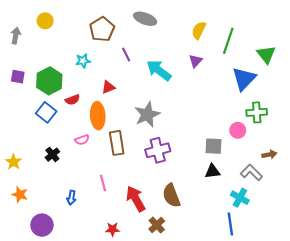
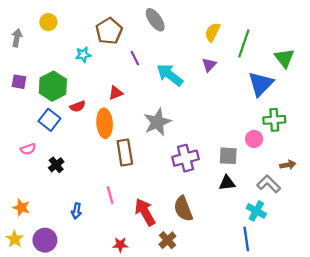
gray ellipse: (145, 19) -> (155, 20), turned 35
cyan star: (83, 61) -> (83, 55), moved
pink semicircle: (82, 140) -> (28, 149), moved
purple cross: (158, 150) -> (185, 158), moved
yellow star: (14, 162) -> (15, 239), moved

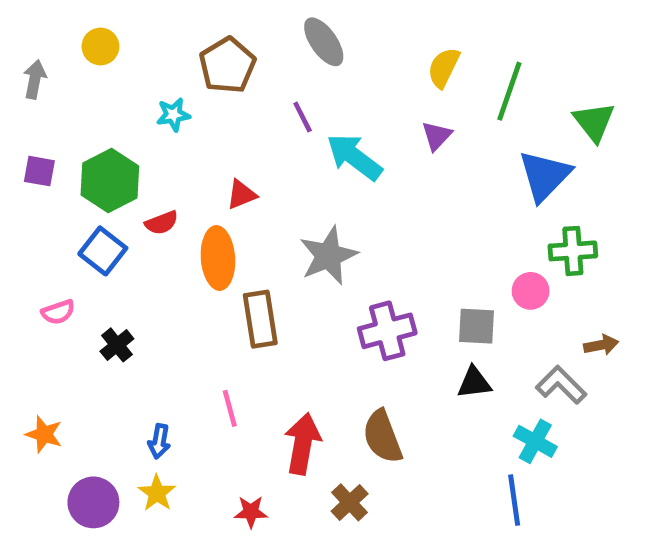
purple line: (135, 58) -> (303, 117), moved
red arrow: (145, 212) -> (303, 444), turned 40
yellow star: (15, 239) -> (157, 493), moved

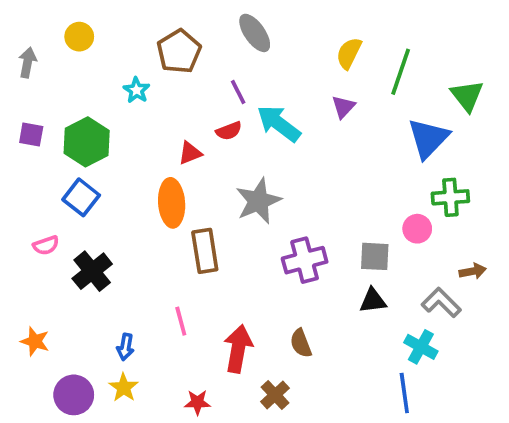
cyan star: (173, 115) -> (136, 90), turned -30
red semicircle: (162, 223) -> (229, 131), moved
black cross: (117, 345) -> (92, 271), size x1.5
brown semicircle: (382, 437) -> (301, 343), size x0.7

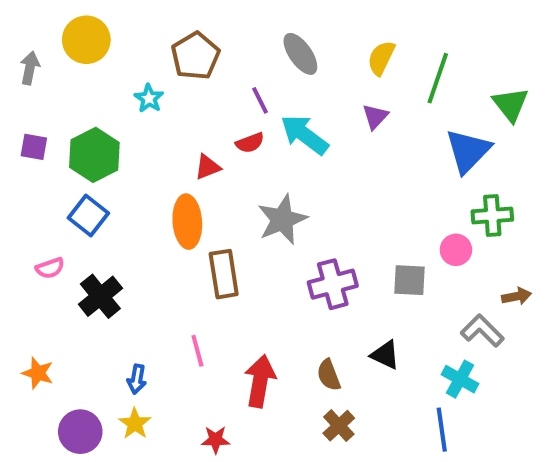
gray ellipse: (255, 33) -> (300, 54), moved
yellow circle: (79, 37) -> (86, 40), size x1.5
black triangle: (373, 301) -> (385, 355), moved, turned 32
brown cross: (275, 395) -> (339, 426), moved

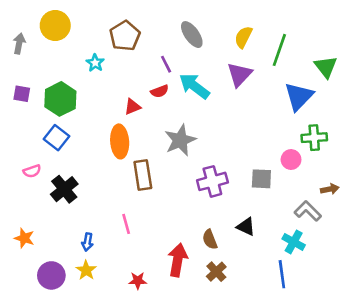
purple triangle: (375, 117) -> (239, 74), size x1.5
red arrow: (260, 381) -> (178, 260), moved

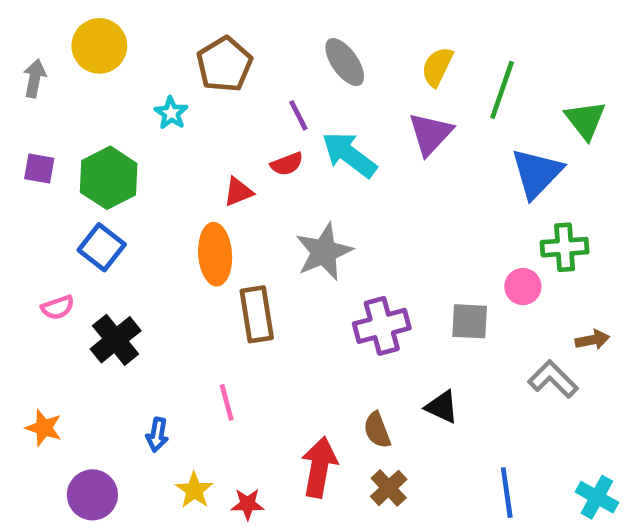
cyan cross: (294, 242) -> (597, 497), moved
yellow star: (86, 270) -> (194, 490), moved

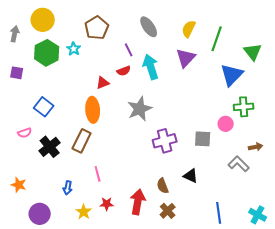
cyan arrow: (349, 155) -> (151, 67), turned 35
green hexagon: (109, 178) -> (47, 53), moved
brown rectangle: (257, 314) -> (82, 141), moved, turned 35
red star: (247, 504) -> (107, 204), moved

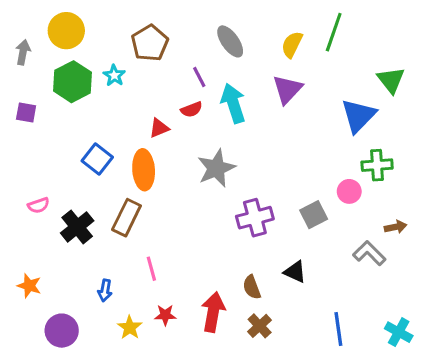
green line: (217, 39) -> (334, 32), moved
blue square: (44, 107) -> (97, 159), moved
gray square: (203, 139) -> (314, 215), turned -30

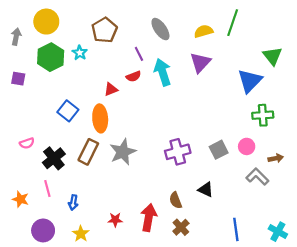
yellow semicircle: (292, 45) -> (204, 31), turned 48
gray star: (216, 168) -> (123, 152), moved
pink circle: (349, 191) -> (247, 146), moved
pink line: (151, 269) -> (47, 188), moved
yellow star: (130, 327) -> (81, 234), moved

